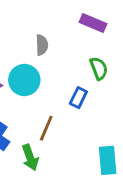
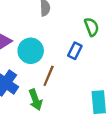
cyan circle: (24, 80) -> (31, 51), moved

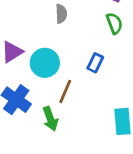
green semicircle: (92, 27) -> (114, 23), moved

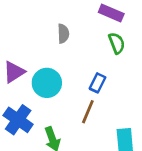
brown line: (65, 91) -> (88, 112), moved

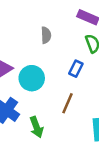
blue rectangle: (98, 83) -> (76, 69), moved

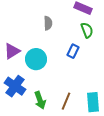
brown line: (68, 103) -> (66, 101), moved

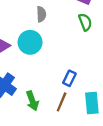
blue rectangle: (73, 51) -> (69, 78), moved
cyan circle: (36, 59) -> (30, 42), moved

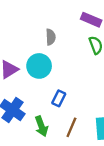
blue rectangle: (69, 78) -> (59, 98), moved

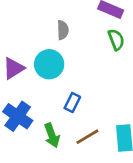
brown line: (71, 127) -> (87, 137), turned 36

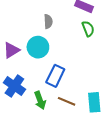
blue rectangle: (72, 103) -> (55, 76), size x1.5
brown line: (87, 137) -> (67, 101), turned 54

